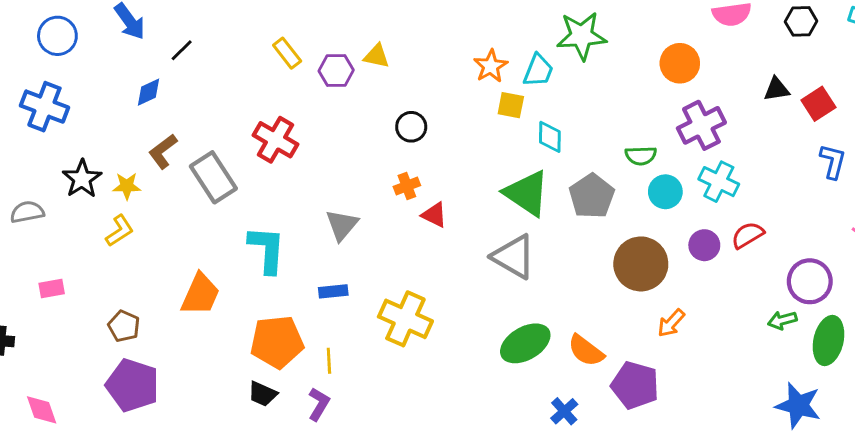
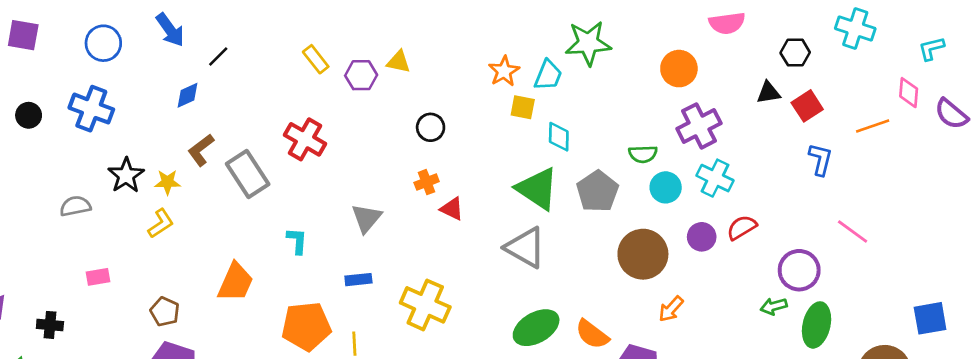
black hexagon: (801, 21) -> (795, 53), moved
cyan L-shape: (267, 250) -> (297, 241), size x0.6

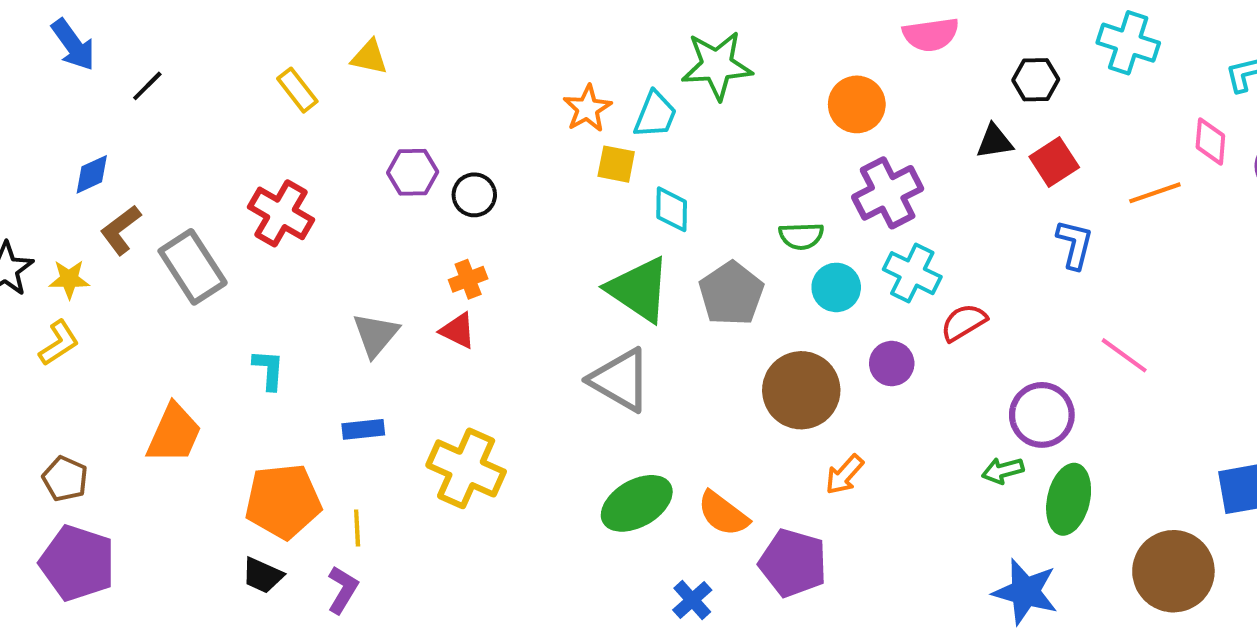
yellow triangle: (398, 62) -> (369, 57), moved
purple hexagon: (361, 75) -> (413, 172), moved
blue diamond: (187, 95) -> (92, 174), moved
red triangle: (452, 209) -> (458, 331), moved
red semicircle: (742, 227) -> (964, 322), moved

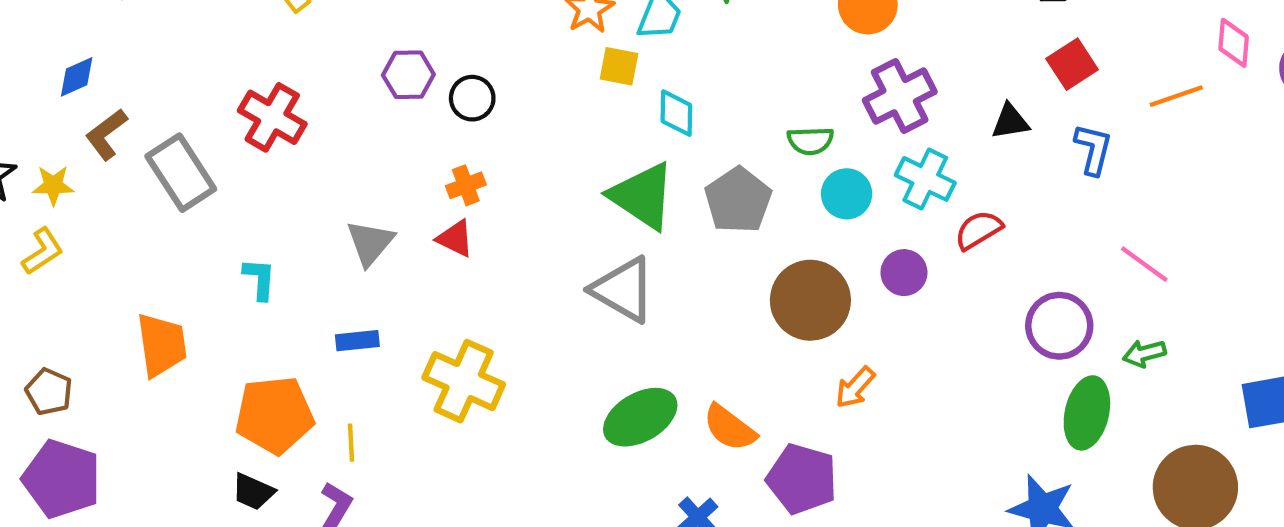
black triangle: (995, 141) -> (1010, 122), moved
orange trapezoid: (174, 433) -> (162, 345), turned -32
green arrow: (1003, 470) -> (1144, 353), moved

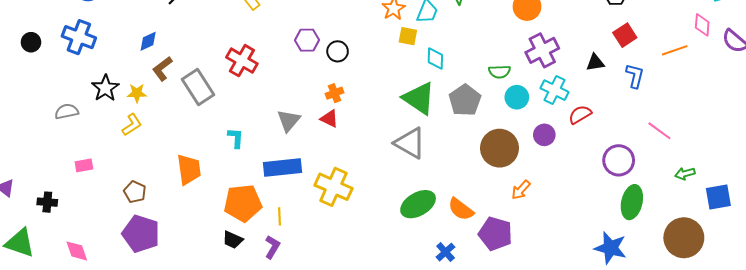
blue rectangle: (357, 341) -> (283, 167), size x1.8
green arrow: (1144, 353) -> (685, 174), moved

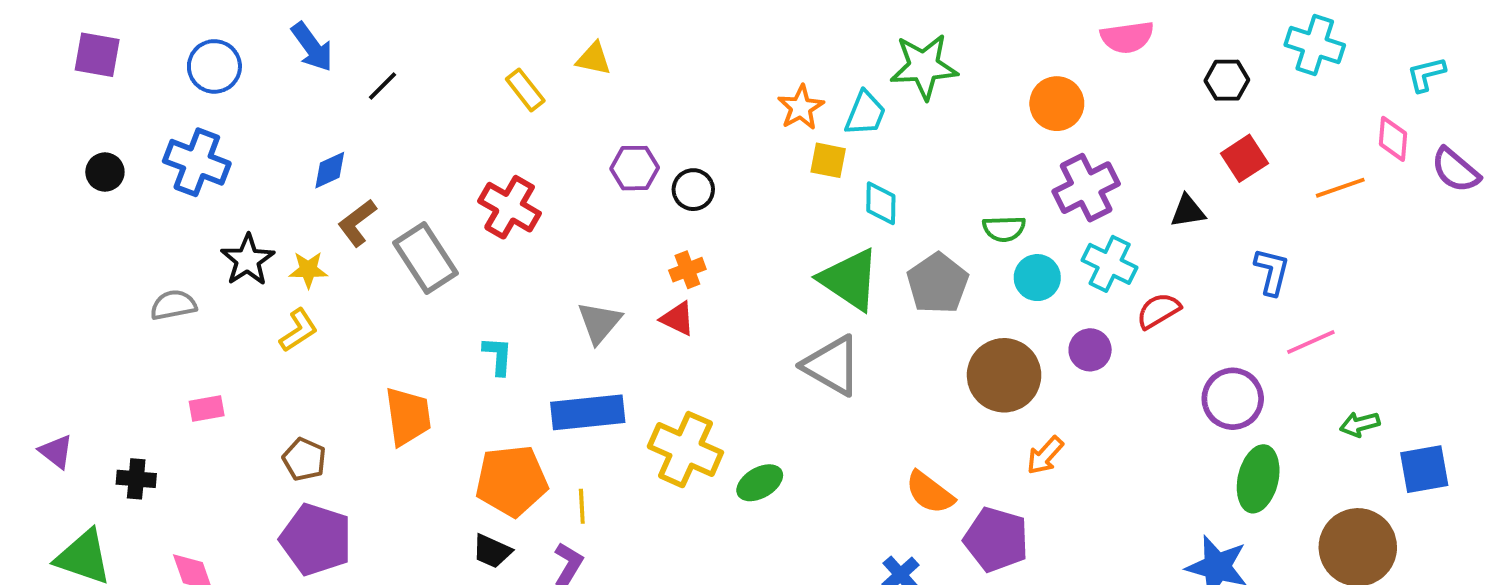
blue L-shape: (635, 76) -> (1272, 272), moved
pink line: (659, 131) -> (1311, 342), turned -60
green ellipse: (418, 204) -> (760, 483), moved, size x0.7

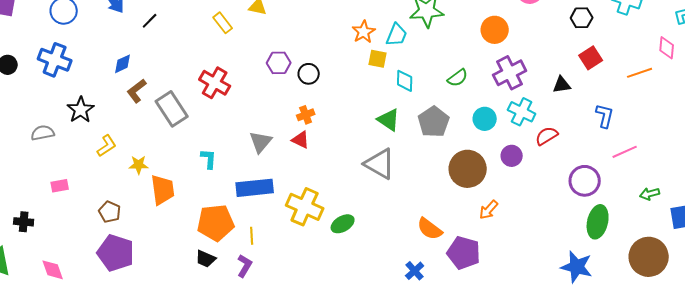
green semicircle: (1004, 229) -> (458, 78), moved, turned -35
yellow star: (308, 270) -> (139, 165), moved
green triangle: (850, 280) -> (389, 120), size x0.7

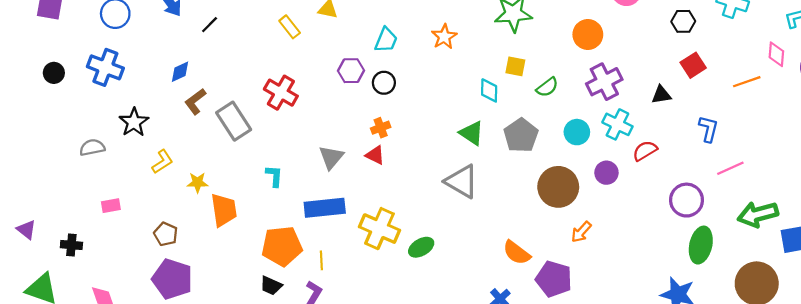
cyan trapezoid: (397, 35) -> (386, 40), moved
yellow square: (378, 59) -> (515, 66), moved
green arrow: (650, 194) -> (758, 214), size x1.8

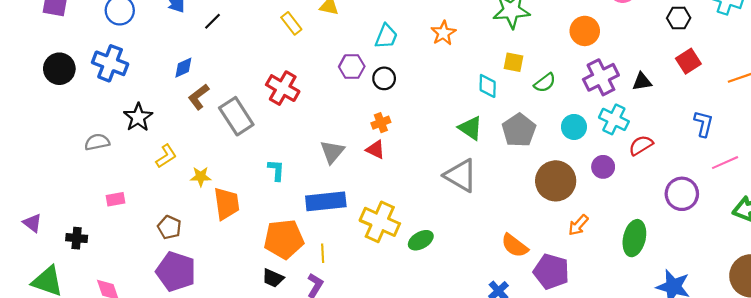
black circle: (54, 73) -> (59, 69), size x1.5
black triangle: (661, 95) -> (642, 82), moved
green ellipse: (701, 245) -> (634, 238), moved

